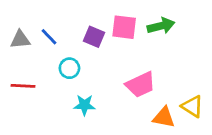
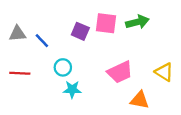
blue line: (49, 37) -> (42, 41), moved
cyan circle: (69, 68) -> (63, 67), moved
yellow triangle: (192, 106) -> (164, 72), moved

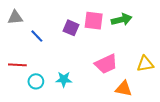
gray triangle: (17, 34) -> (15, 17), moved
cyan circle: (63, 67) -> (36, 81), moved
yellow triangle: (164, 72) -> (145, 64), turned -42

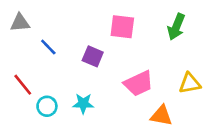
green arrow: (121, 20) -> (176, 27), moved, turned 126
purple square: (71, 28) -> (93, 56), moved
red line: (17, 65) -> (23, 85), turned 48

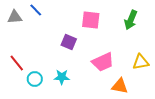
blue line: (48, 47) -> (36, 10), moved

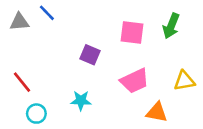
pink square: (91, 20) -> (132, 32), moved
cyan circle: (35, 79) -> (36, 114), moved

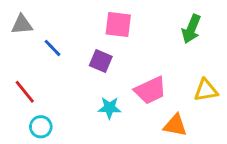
blue line: (47, 13) -> (53, 48), moved
pink square: (132, 32) -> (118, 25), moved
cyan star: (81, 100) -> (109, 108), moved

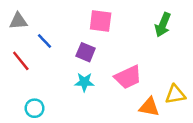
yellow triangle: (206, 90) -> (175, 95), moved
red line: (25, 92) -> (21, 61), moved
cyan star: (109, 108) -> (84, 82), moved

